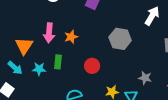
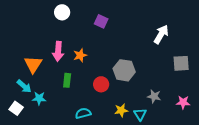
gray hexagon: (120, 39) -> (124, 70), moved
cyan star: (39, 69) -> (39, 98), moved

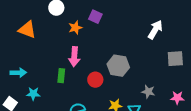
pink arrow: (58, 51) -> (74, 57), moved
orange star: (80, 55) -> (75, 28), moved
orange triangle: (33, 64) -> (27, 30), moved, turned -42
cyan arrow: (24, 86) -> (18, 73), moved, turned -42

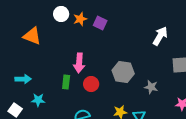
orange star: (75, 28) -> (80, 19), moved
red circle: (95, 80) -> (91, 84), moved
gray star: (148, 92) -> (151, 87), moved

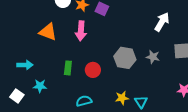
orange triangle: (32, 36) -> (48, 32), moved
pink arrow: (79, 63) -> (81, 31), moved
gray star: (151, 87) -> (153, 57), moved

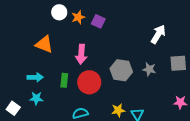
pink arrow: (81, 31) -> (81, 54), moved
cyan arrow: (25, 65) -> (35, 77), moved
red circle: (93, 70) -> (89, 82), size x1.5

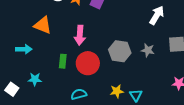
cyan arrow: (35, 77) -> (24, 49), moved

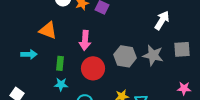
gray star: (148, 50) -> (153, 55), size x1.5
green rectangle: (63, 61) -> (60, 63), moved
cyan star: (35, 79) -> (61, 84), moved

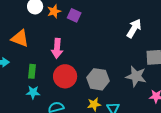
gray star: (153, 55) -> (136, 76), moved
gray hexagon: (125, 56) -> (98, 79), moved

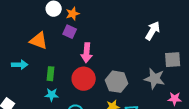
purple square: (74, 15) -> (70, 32), moved
pink arrow: (57, 48) -> (87, 53), moved

